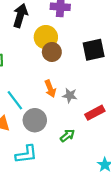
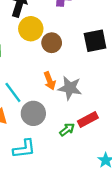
yellow circle: (46, 37) -> (31, 29), moved
gray star: (70, 95) -> (70, 88), size x1.5
red rectangle: (95, 113) -> (88, 120), moved

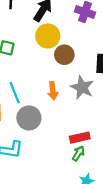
gray star: (70, 88) -> (82, 87), moved
green arrow: (67, 130) -> (78, 153), moved, turned -35

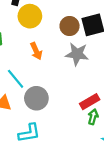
brown circle: (64, 55) -> (70, 26), moved
orange arrow: (53, 91) -> (36, 51), moved

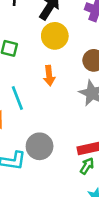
gray circle: (36, 98) -> (40, 146), moved

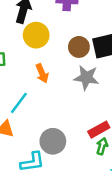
cyan line: (17, 98) -> (19, 103), turned 75

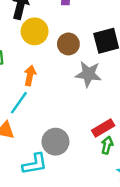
brown circle: (79, 47) -> (68, 44), moved
orange arrow: (42, 73) -> (30, 75), moved, turned -144

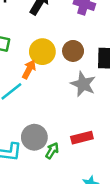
yellow circle: (35, 31) -> (42, 52), moved
green arrow: (107, 145) -> (52, 151), moved

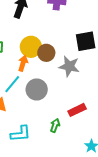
brown circle: (73, 51) -> (46, 53), moved
gray circle: (34, 137) -> (37, 90), moved

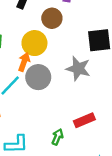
brown circle: (46, 53) -> (52, 18), moved
gray circle: (37, 90) -> (38, 77), moved

